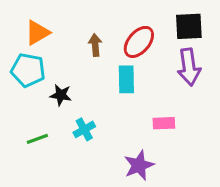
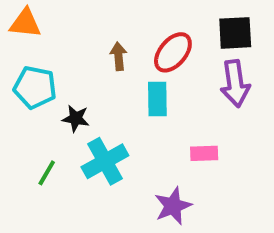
orange triangle: (37, 33) -> (25, 23), moved, turned 36
cyan cross: (84, 129) -> (105, 161), size x1.6
green line: (37, 139) -> (47, 173), turned -40

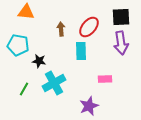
orange triangle: (25, 23) -> (26, 12), moved

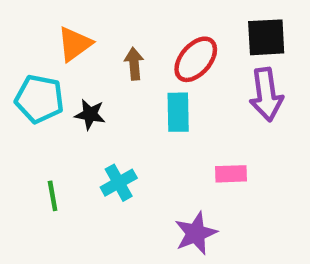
orange triangle: (26, 12) -> (75, 44), moved, turned -42
black star: (39, 61) -> (90, 114), moved
cyan cross: (54, 83) -> (119, 183), size x0.7
green line: (24, 89) -> (53, 196), turned -40

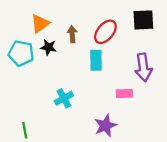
purple arrow: (266, 95) -> (143, 67), moved
black star: (90, 114) -> (48, 47), moved
green line: (53, 196) -> (25, 130), moved

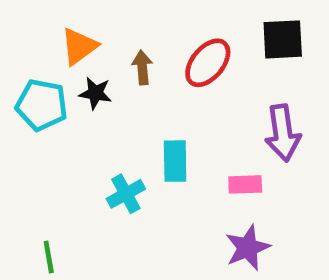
cyan rectangle: (96, 60) -> (175, 161), moved
purple star: (105, 126) -> (248, 248), moved

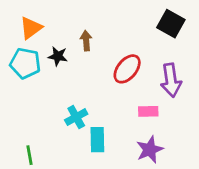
black square: (283, 39) -> (171, 24), turned 32
orange triangle: (79, 46) -> (31, 28), moved
red ellipse: (208, 63) -> (127, 69), moved
cyan rectangle: (175, 161) -> (97, 140), moved

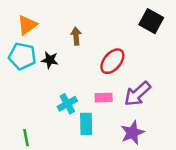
black star: (58, 56) -> (50, 60), moved
purple arrow: (171, 80) -> (137, 94), moved, turned 56
pink rectangle: (148, 111) -> (104, 98), moved

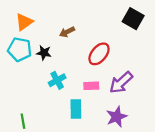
brown arrow: (76, 36) -> (67, 32), turned -112
cyan cross: (67, 104) -> (57, 80), moved

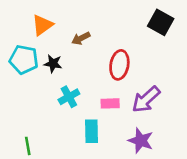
orange triangle: (24, 22) -> (42, 25), moved
red ellipse: (99, 54) -> (119, 65), turned -30
purple star: (117, 117) -> (141, 141), turned -30

